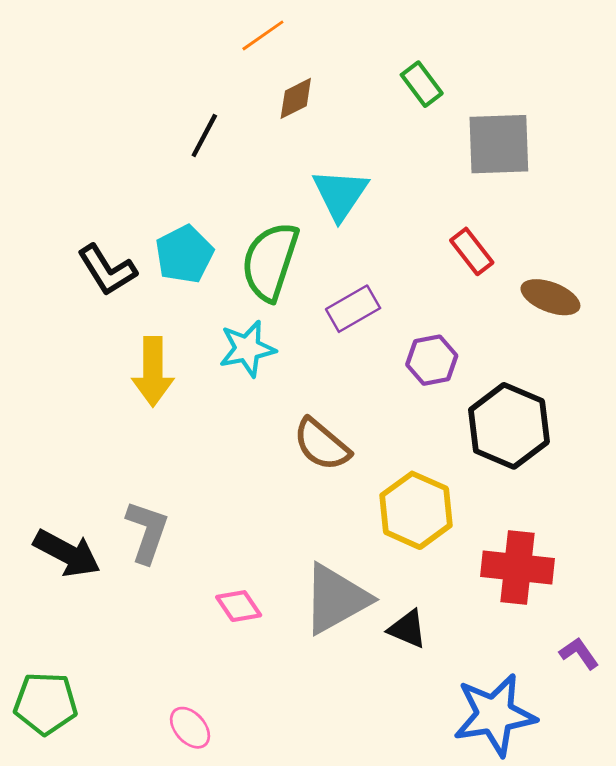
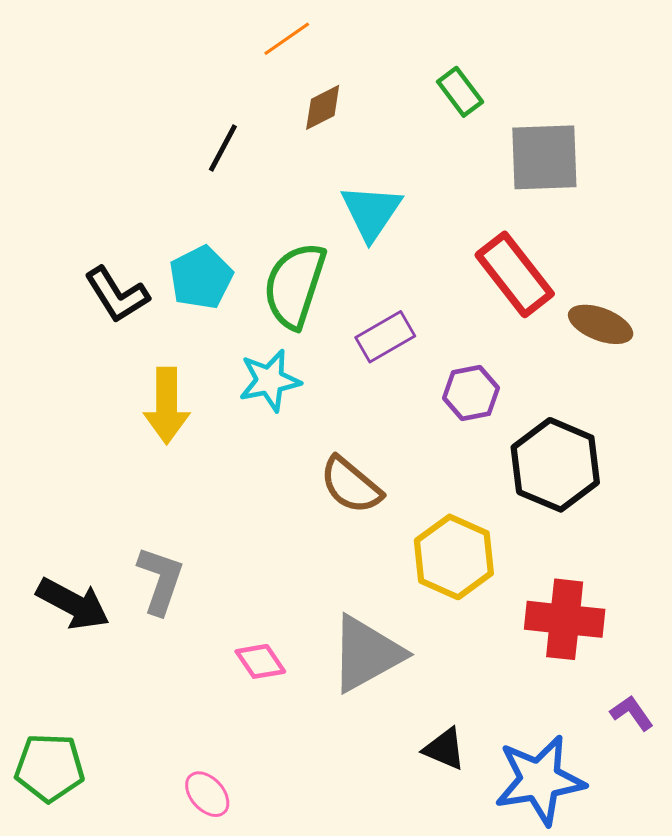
red rectangle: (472, 251) -> (515, 274), size x1.6
black triangle: (407, 629) -> (444, 749), moved

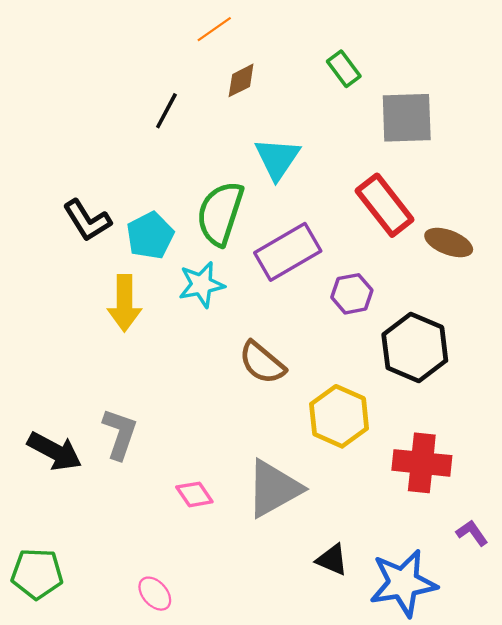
cyan pentagon: (201, 278) -> (150, 236), moved
purple rectangle: (385, 337) -> (288, 252), size x1.5

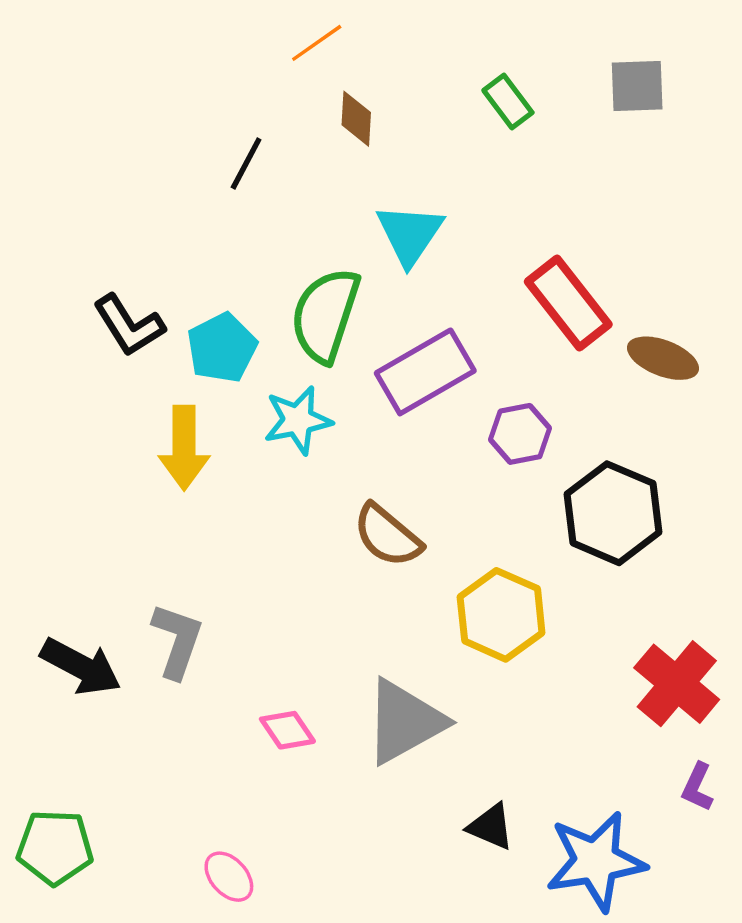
brown diamond: (241, 80) -> (356, 119), turned -60
gray square: (407, 118) -> (637, 86), moved, size x0.7
red cross: (422, 463) -> (677, 684), moved, turned 34
purple L-shape: (472, 533) -> (697, 787), turned -120

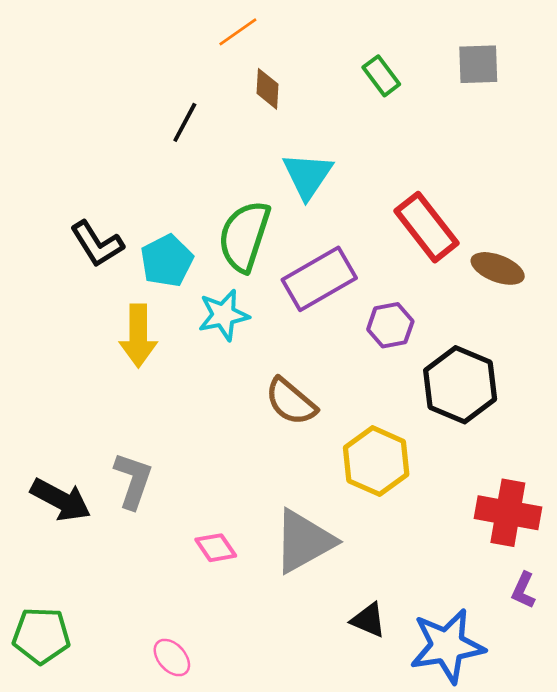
red cross: (677, 684) -> (508, 513), turned -30

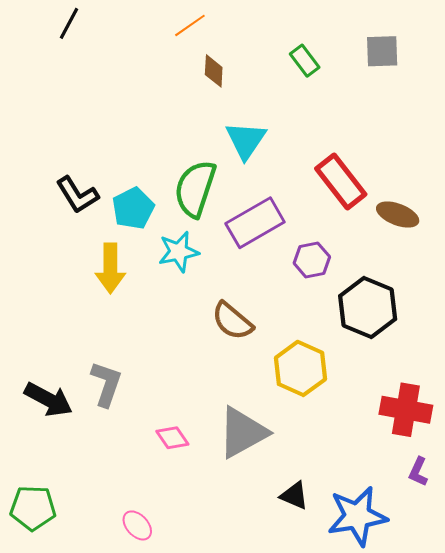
black line: (185, 122) -> (69, 23), moved

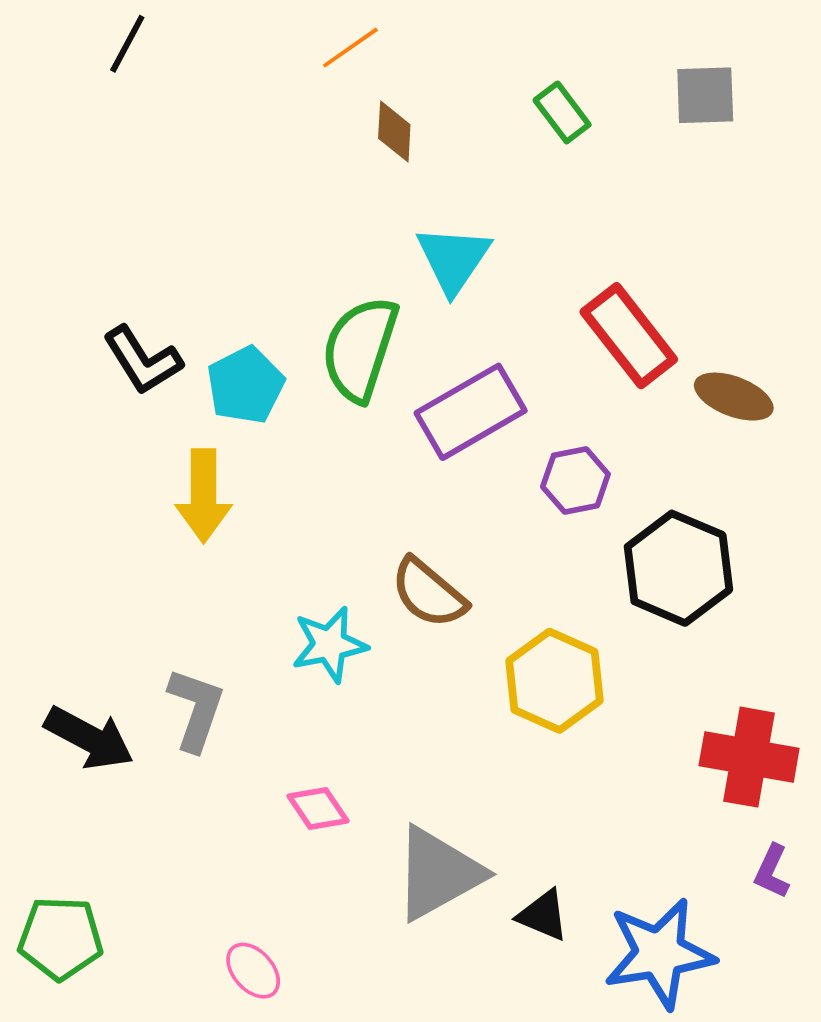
cyan star: (179, 252) -> (329, 644), moved
gray triangle: (243, 432) -> (438, 873), moved

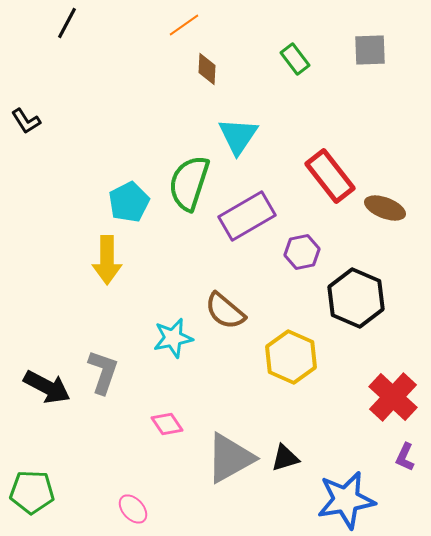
black L-shape: (143, 360) -> (26, 121), moved, size x0.7
red cross: (749, 757) -> (393, 397), turned 33
black triangle: (543, 915) -> (285, 458), moved, turned -40

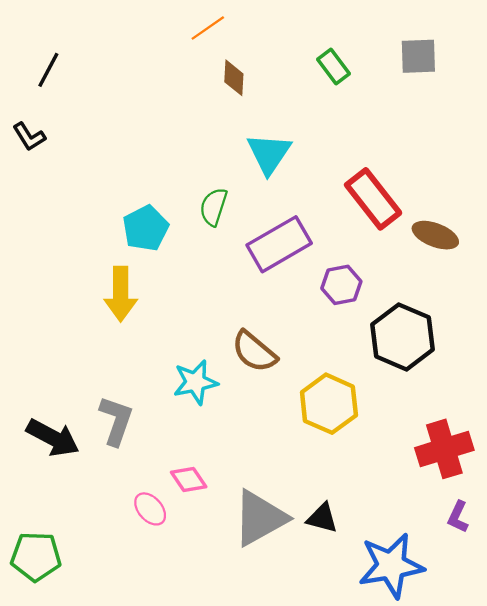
black line: (67, 23) -> (48, 70), moved
green semicircle: (189, 183) -> (214, 207), size x0.6
red cross: (393, 397) -> (444, 449), turned 30
black triangle: (285, 458) -> (322, 518), turned 32
pink ellipse: (133, 509) -> (150, 509), moved

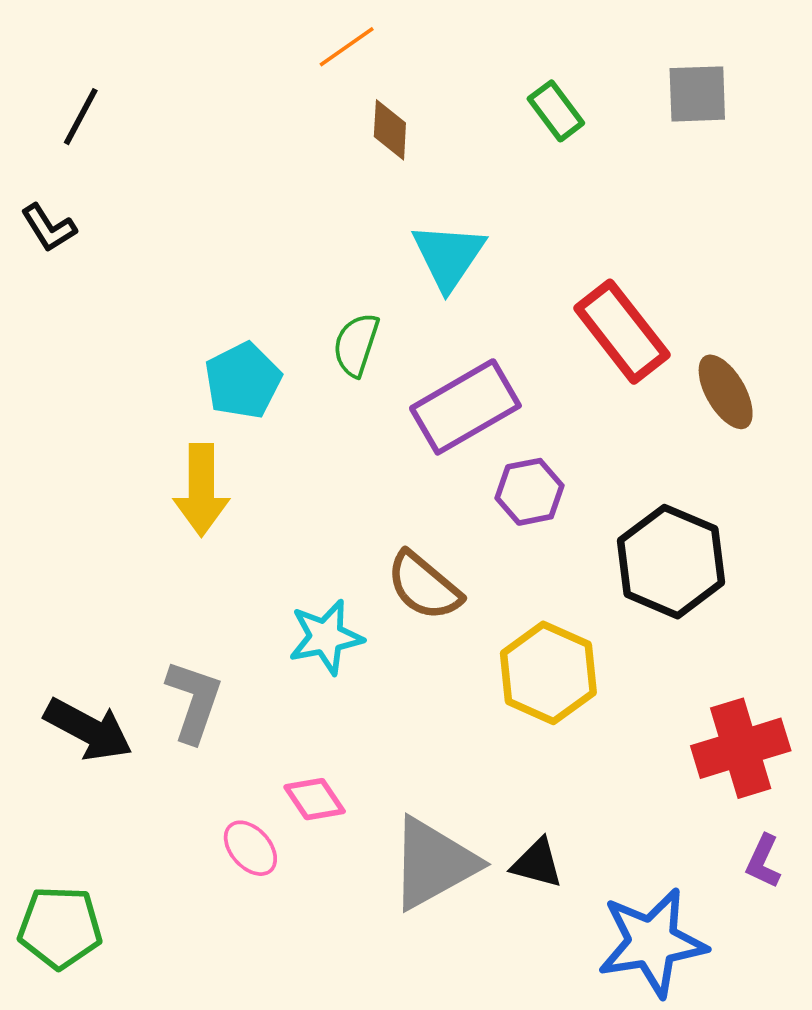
brown ellipse: (435, 235) -> (726, 392), turned 39
purple hexagon: (341, 285) -> (530, 492), moved

